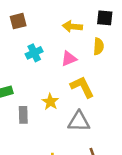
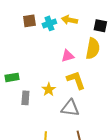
yellow arrow: (72, 27) -> (70, 20), moved
yellow semicircle: (99, 46) -> (93, 49), size x1.5
cyan cross: (34, 53) -> (49, 23), moved

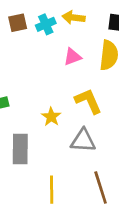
pink triangle: (68, 56) -> (72, 57), moved
gray rectangle: (25, 98) -> (20, 149), moved, size x1.5

